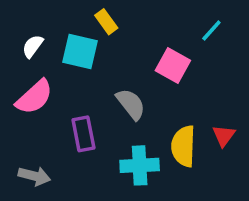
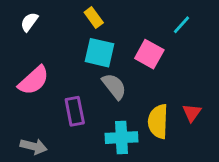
white semicircle: (33, 46) -> (29, 22), moved
cyan square: (80, 51) -> (100, 53), moved

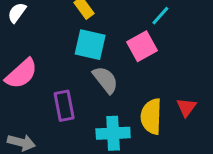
cyan line: (181, 25) -> (160, 16), moved
pink square: (149, 54) -> (142, 46), turned 32

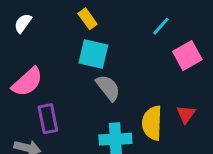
pink square: (142, 46) -> (187, 56), moved
purple rectangle: (64, 106) -> (48, 119), moved

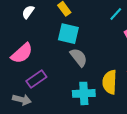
white semicircle: (23, 23) -> (28, 12), moved
purple rectangle: (48, 119) -> (36, 79), turned 66

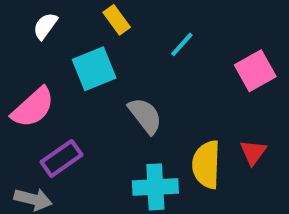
cyan line: (116, 14) -> (182, 44), moved
cyan square: (68, 34) -> (94, 69), moved, turned -35

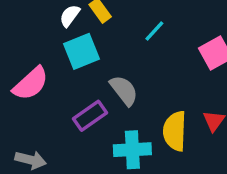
white semicircle: (45, 26) -> (70, 16), moved
purple rectangle: (62, 158) -> (90, 116), moved

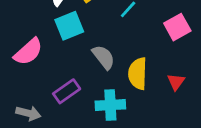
purple rectangle: (90, 116) -> (67, 91), moved
yellow semicircle: (175, 131) -> (138, 74), moved

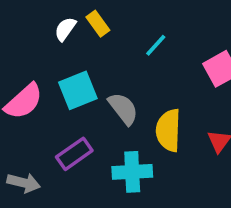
cyan square: (69, 26) -> (78, 90), moved

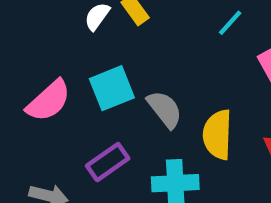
cyan line: (156, 45) -> (230, 23), moved

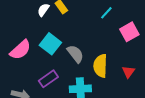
cyan square: (112, 88) -> (50, 44), turned -30

